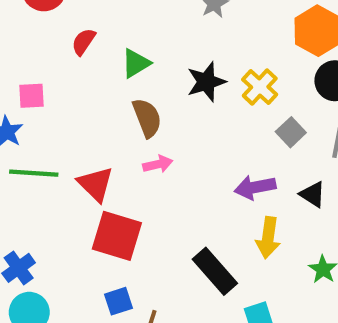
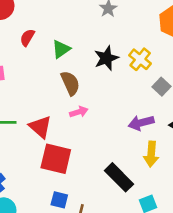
blue square: (118, 301) -> (59, 200), turned 36

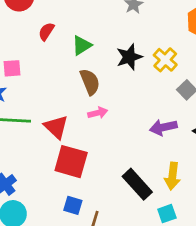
yellow arrow: (151, 154) -> (172, 176), moved

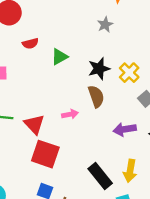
red semicircle: (46, 31) -> (30, 43), turned -140
brown semicircle: (90, 82) -> (96, 96), moved

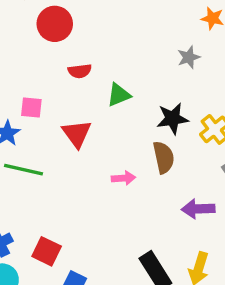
red triangle: (34, 124) -> (77, 134), moved
red square: (45, 154) -> (47, 251), moved, size x0.7

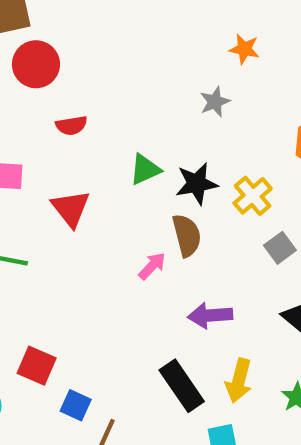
green triangle: (119, 95) -> (145, 169), moved
pink arrow: (123, 178) -> (152, 266), moved, turned -40
purple arrow: (198, 209) -> (210, 315), moved

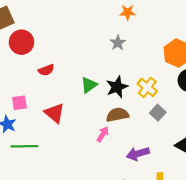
brown semicircle: (187, 235) -> (117, 115), turned -75
gray square: (280, 248) -> (158, 113), moved

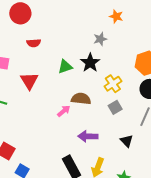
black star: (117, 87) -> (90, 63), moved, turned -30

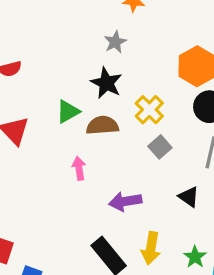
green triangle: (65, 67) -> (68, 112), moved
brown semicircle: (81, 99) -> (102, 125), moved
pink arrow: (64, 111) -> (79, 168), turned -48

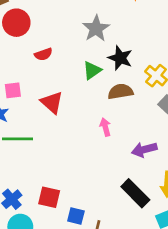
gray star: (115, 42) -> (96, 29), moved, size x1.5
green triangle: (68, 112) -> (92, 70), moved

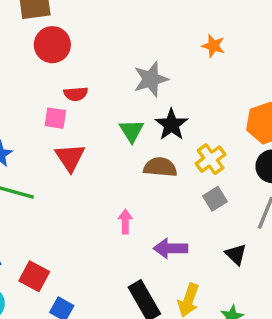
green triangle: (92, 70) -> (132, 131), turned -42
pink square: (13, 90) -> (55, 118), moved
pink arrow: (105, 127) -> (125, 221), moved

